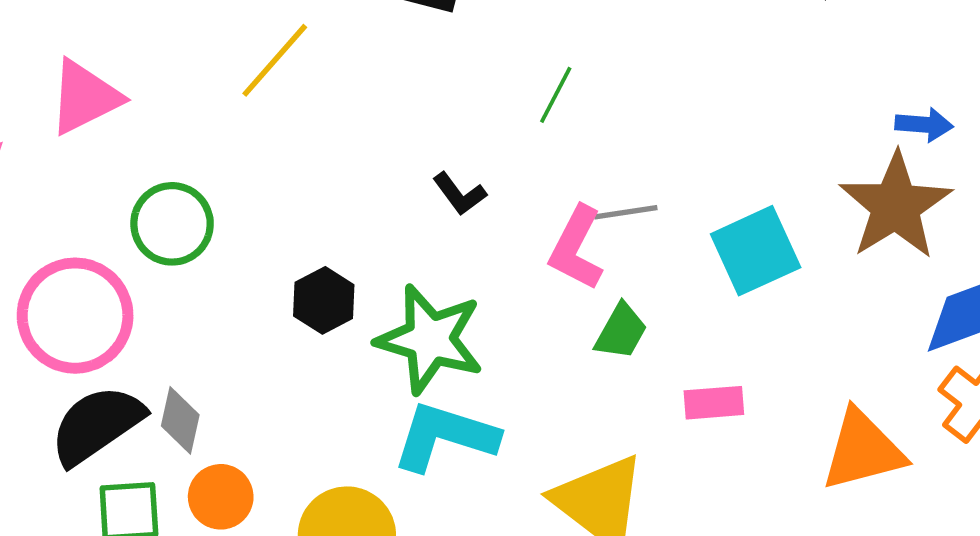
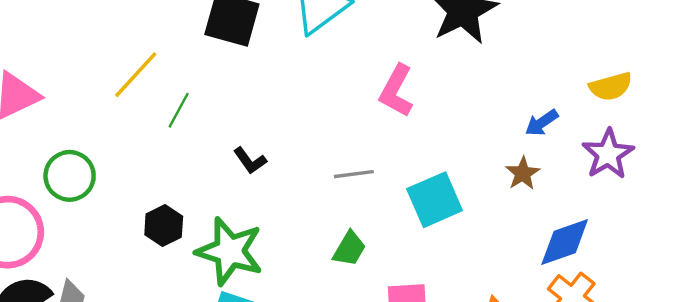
green line: (556, 95) -> (179, 110), moved
blue arrow: (924, 125) -> (542, 123), turned 140
brown star: (896, 206) -> (523, 173), size x0.5
pink L-shape: (576, 248) -> (396, 91), moved

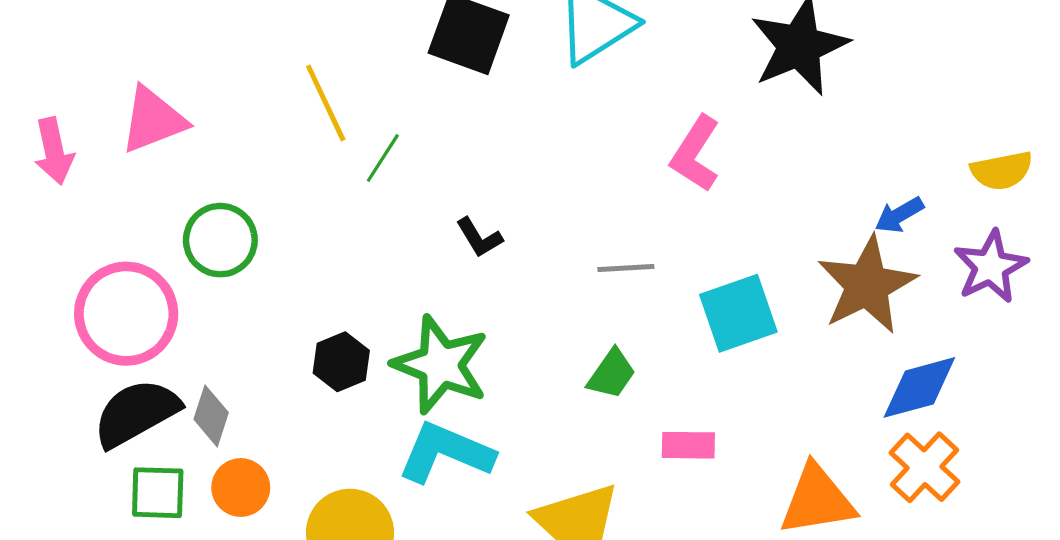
yellow line: (136, 75) -> (326, 103), turned -72
brown star: (523, 173) -> (867, 285), size x2.0
black hexagon: (164, 226) -> (341, 362), moved

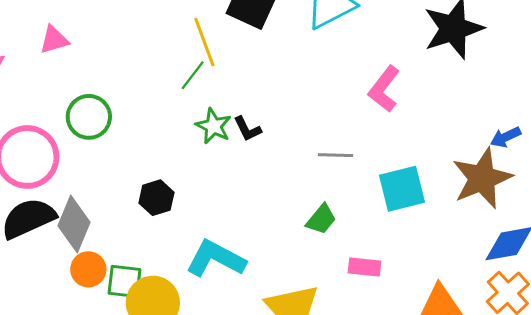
yellow line: (326, 103) -> (204, 42), moved
pink triangle: (153, 120) -> (54, 40), size x0.7
green star: (441, 365) -> (214, 126), moved, size x0.6
gray diamond: (211, 416) -> (74, 224), size x1.5
green square: (158, 493) -> (124, 281), moved

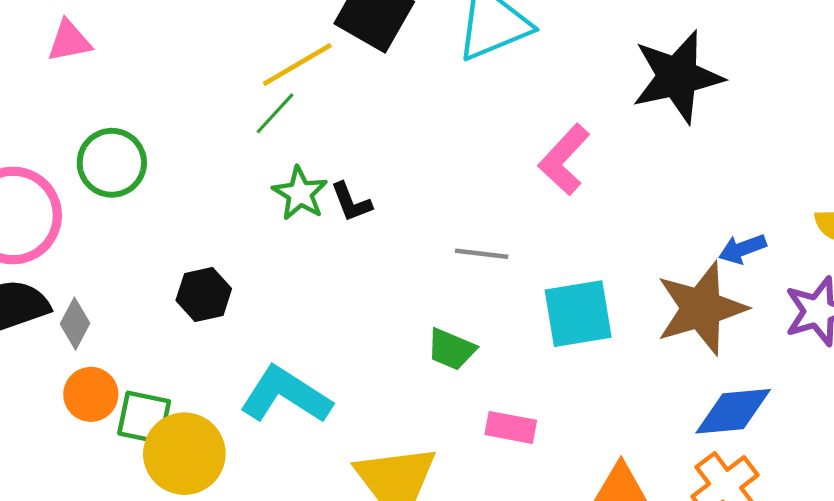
yellow line: (204, 42) -> (297, 64), turned 75
green trapezoid: (321, 219) -> (451, 349), turned 68
gray diamond: (74, 224) -> (75, 324), size x0.6

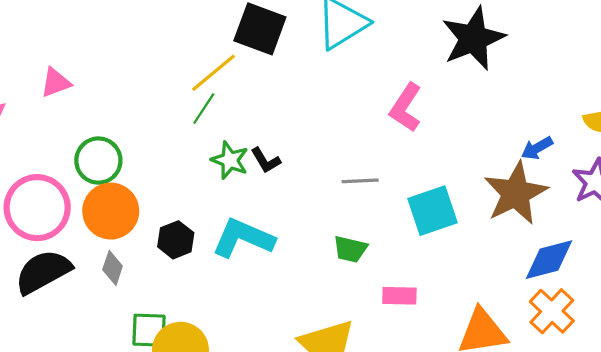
gray diamond: (75, 324) -> (113, 268), moved
orange circle: (91, 394) -> (111, 211), moved, size x1.5
cyan L-shape: (286, 395) -> (243, 238), moved

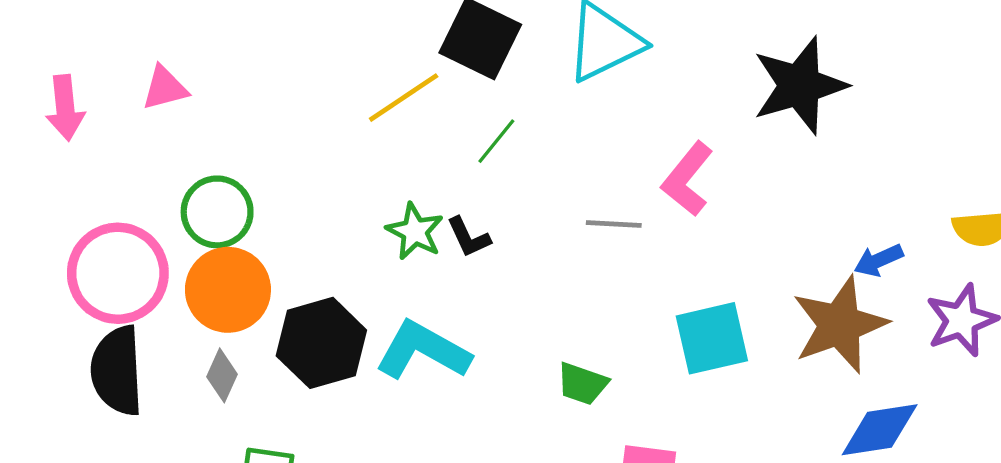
green line: (204, 109) -> (496, 141), moved
gray line: (360, 181) -> (614, 224), moved
black hexagon: (176, 240) -> (321, 343), size x1.6
black semicircle: (43, 272) -> (117, 371), turned -70

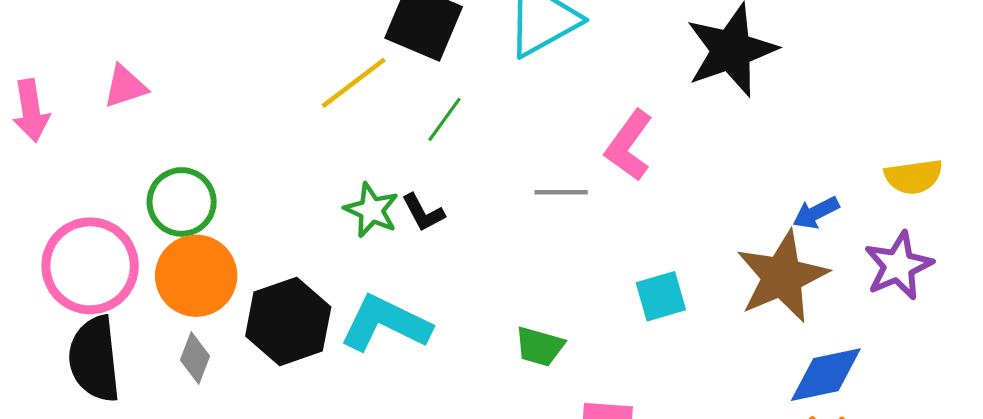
cyan square: (712, 338) -> (661, 296), size x0.7

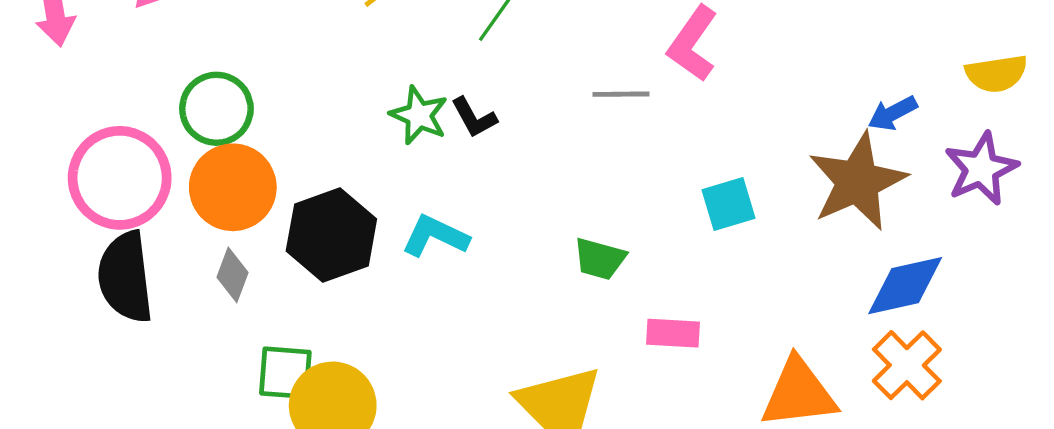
cyan L-shape: (386, 323) -> (435, 236), size x0.7

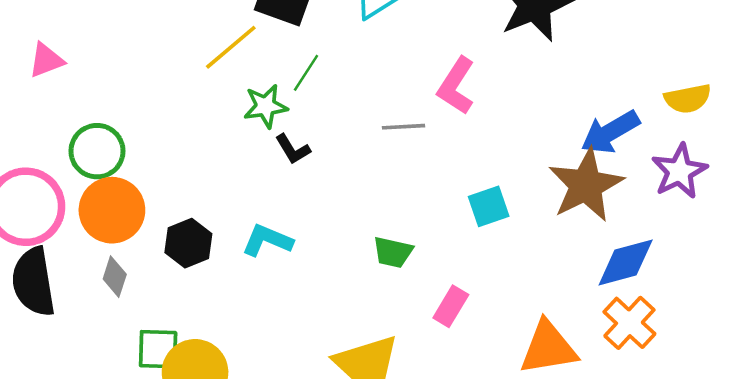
blue arrow: (893, 113) -> (610, 132), size x1.6
green star: (419, 115) -> (265, 106), moved, turned -30
black hexagon: (331, 235) -> (188, 243), size x0.7
pink rectangle: (673, 333) -> (451, 306), turned -60

